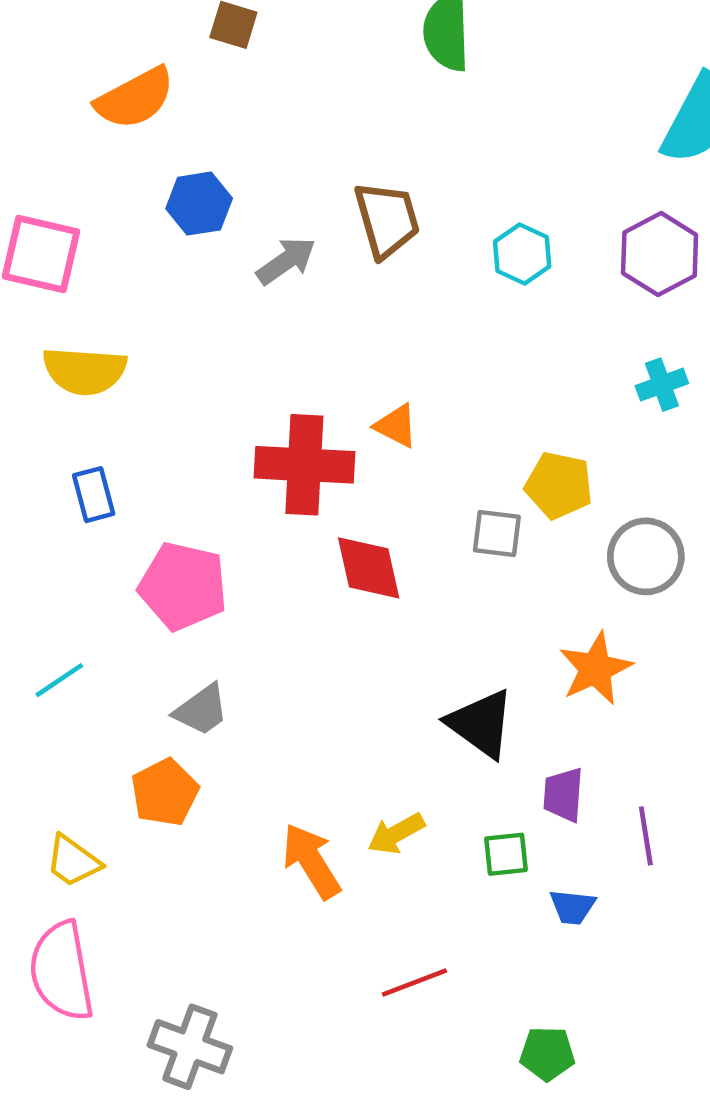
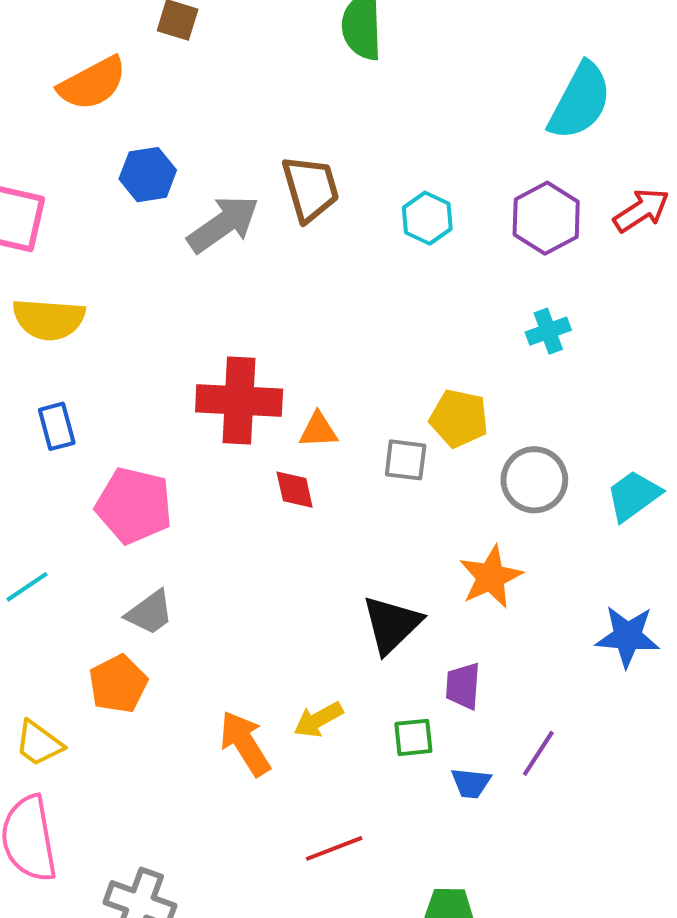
gray arrow: (286, 261) -> (223, 224), size x1.4
orange triangle: (396, 426) -> (318, 430), moved, turned -30
red diamond: (369, 568) -> (295, 490), size x0.7
black triangle: (481, 724) -> (392, 624), turned 40
purple line: (646, 836) -> (538, 753), moved, turned 42

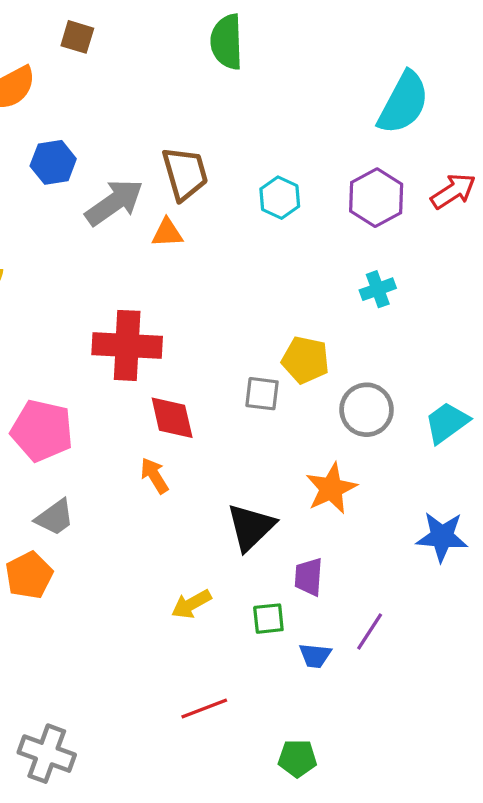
orange triangle: (318, 430) -> (167, 233), moved
red diamond: (295, 490) -> (172, 418), size x1.4
orange arrow: (245, 743) -> (154, 476), moved, size x0.7

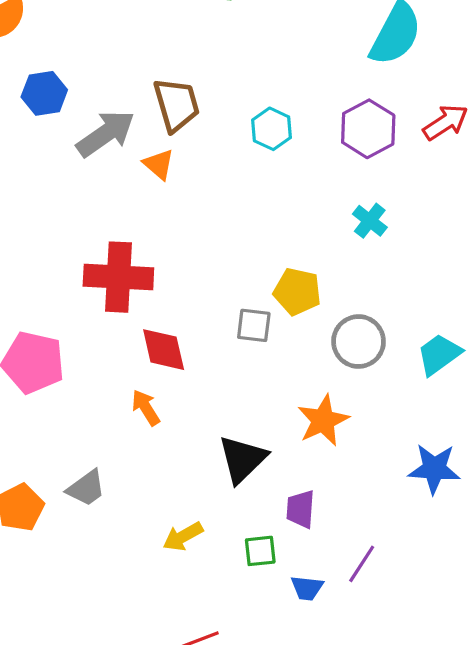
orange triangle: (167, 233) -> (159, 164), turned 44
cyan cross: (378, 289) -> (370, 221), turned -32
gray trapezoid: (55, 517) -> (86, 488), moved

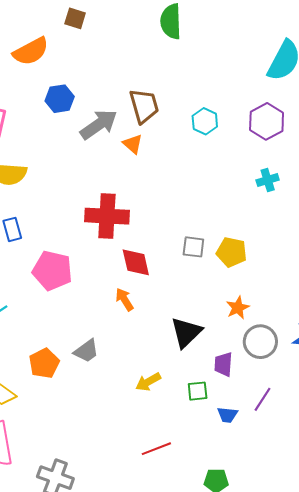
cyan cross: (370, 221) -> (268, 180), turned 35
yellow pentagon: (297, 292) -> (232, 252), moved
gray circle: (359, 341) -> (260, 342), moved
orange star: (323, 420) -> (238, 308), size x0.7

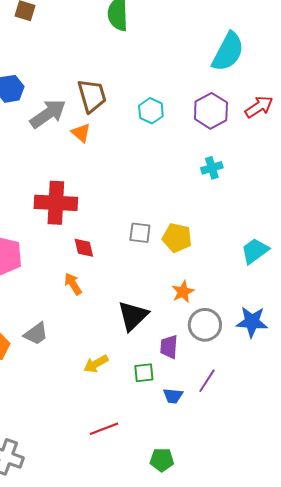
red diamond: (136, 262) -> (84, 248), size x0.7

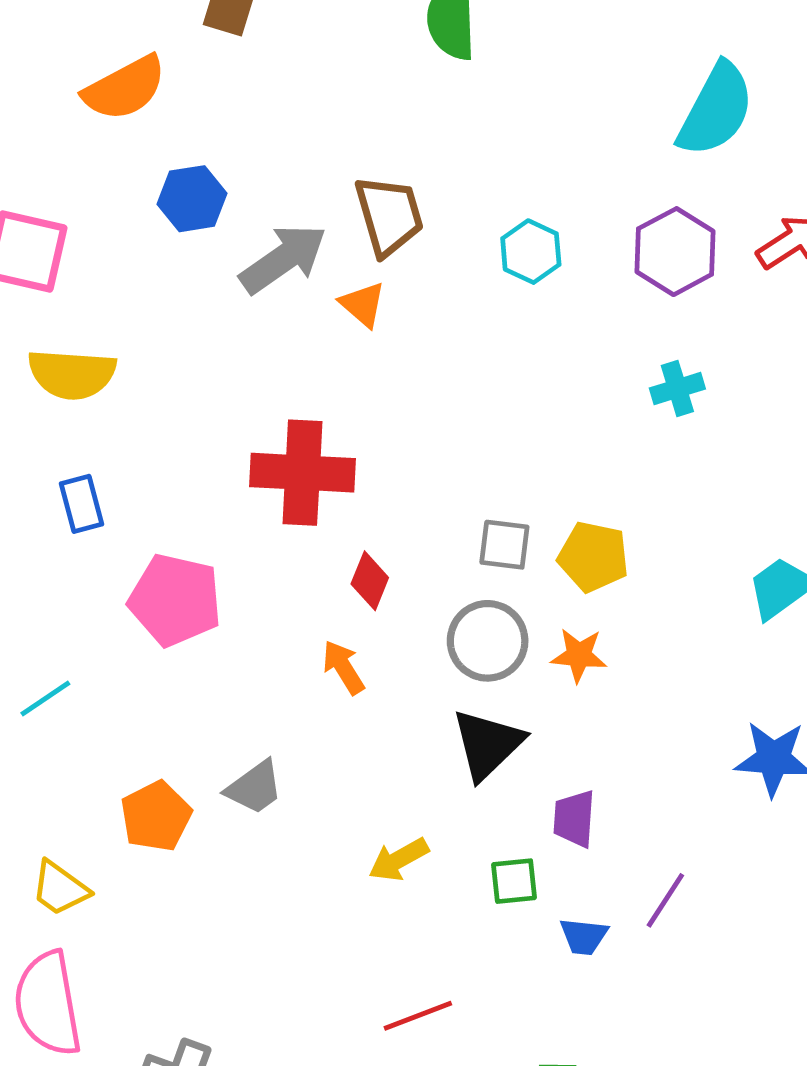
red diamond: (84, 248) -> (370, 581), turned 35
orange star: (183, 292) -> (579, 655), moved, turned 30
gray circle: (205, 325) -> (488, 641), moved

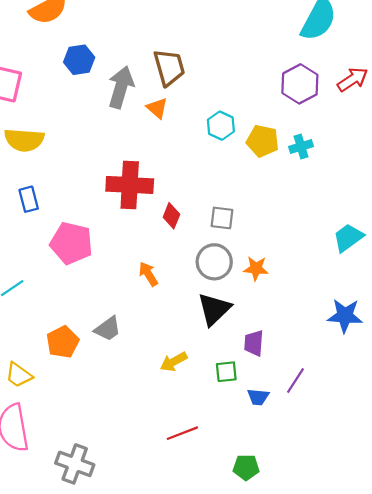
cyan hexagon: (531, 252) -> (221, 126), moved
gray arrow: (283, 259) -> (121, 87), turned -39
yellow pentagon: (593, 557) -> (263, 141), moved
red diamond: (370, 581) -> (171, 216), moved

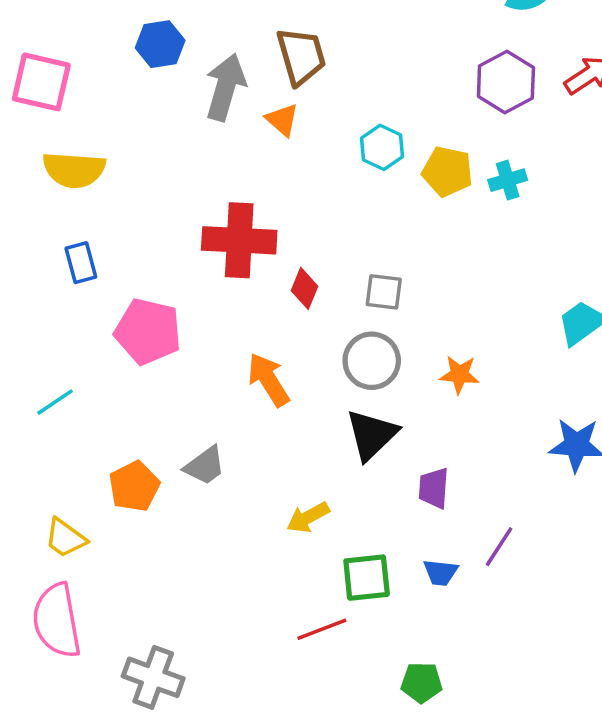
orange star: (256, 268) -> (459, 375), moved
orange arrow: (148, 274) -> (268, 380), size x1.4
green square: (226, 372) -> (367, 578), moved, size x1.4

